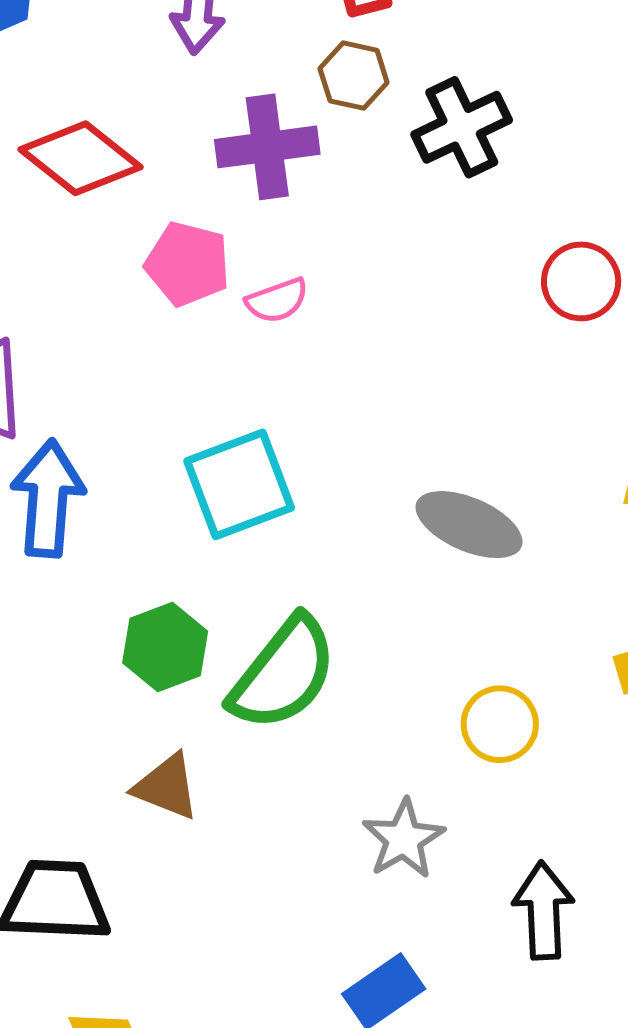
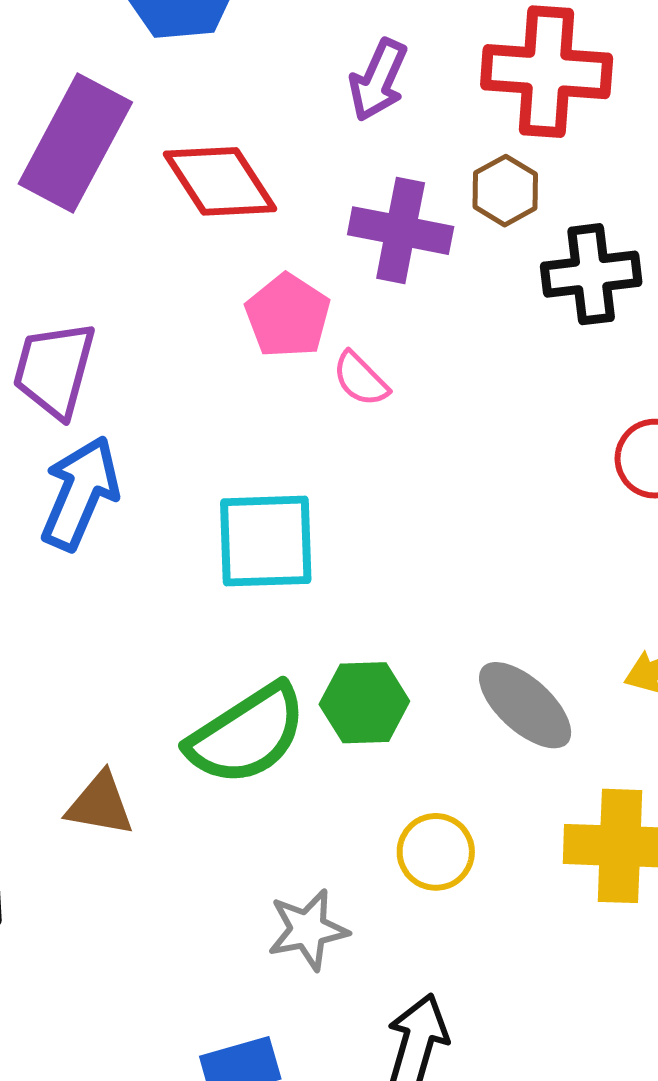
pink semicircle: (277, 300) -> (361, 379), turned 46
gray ellipse: (469, 525) -> (525, 705), moved
green hexagon: (165, 647) -> (364, 703), moved
brown triangle: (167, 787) -> (100, 804), turned -30

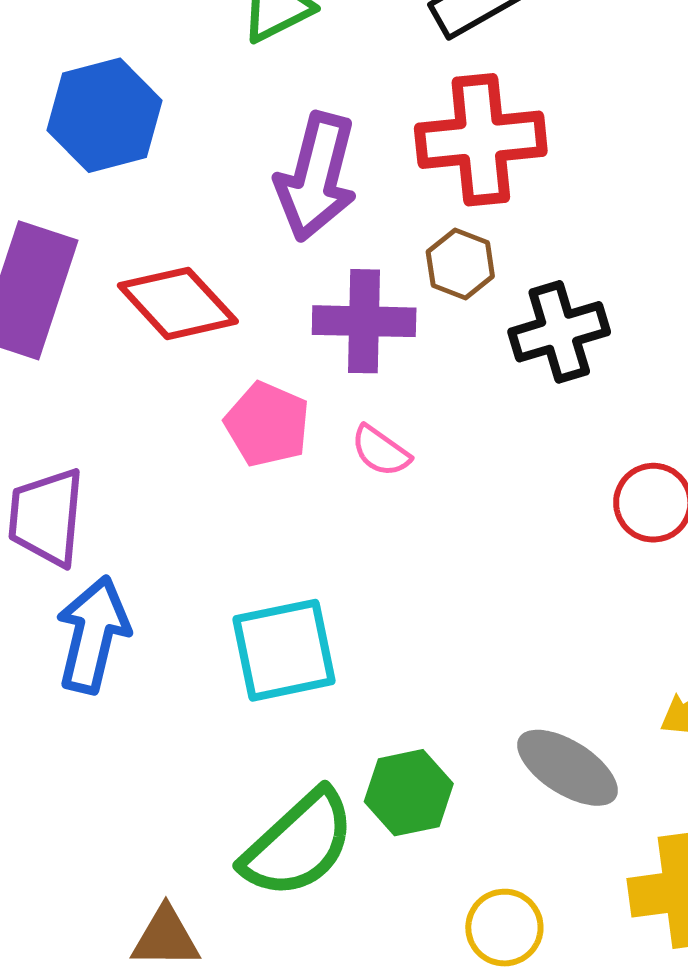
purple arrow: (378, 80) -> (316, 177), size x1.5
pink semicircle: (361, 379) -> (381, 451), moved

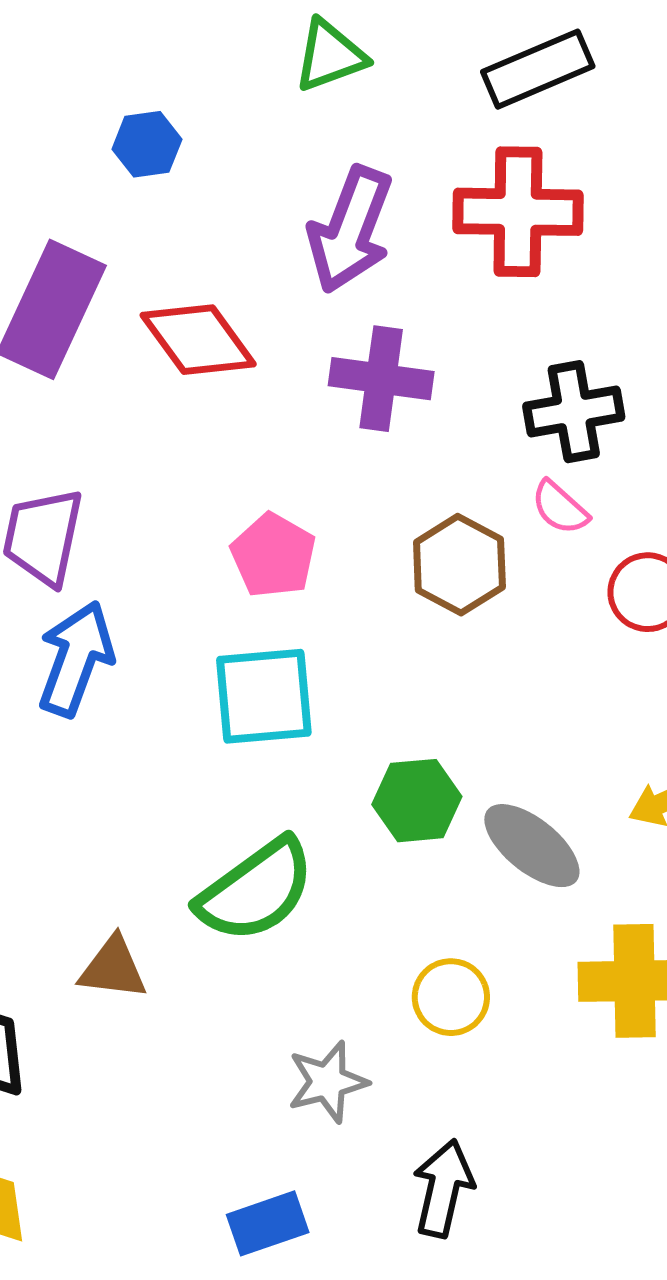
blue hexagon: (104, 115) -> (147, 144), size x0.6
brown hexagon: (460, 264) -> (459, 565), moved, size x1.4
pink pentagon: (267, 424) -> (273, 555), moved
pink semicircle: (381, 451) -> (560, 508), moved
green hexagon: (409, 793) -> (417, 801), moved

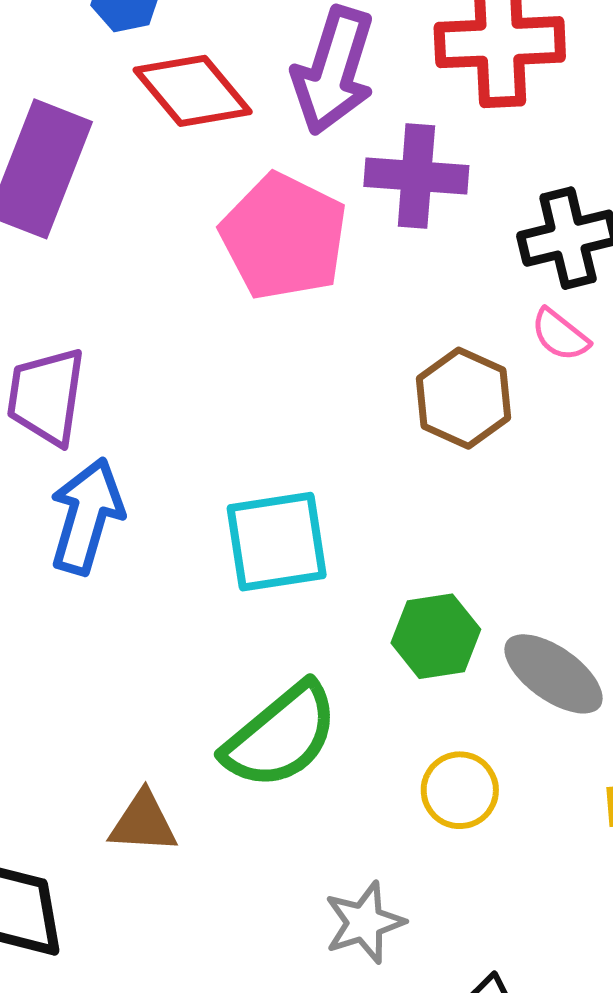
red diamond: (198, 340) -> (193, 91), moved
purple cross: (381, 379) -> (416, 176), moved
pink pentagon: (273, 555) -> (284, 237), moved, size x1.5
yellow circle: (451, 997) -> (460, 790), moved

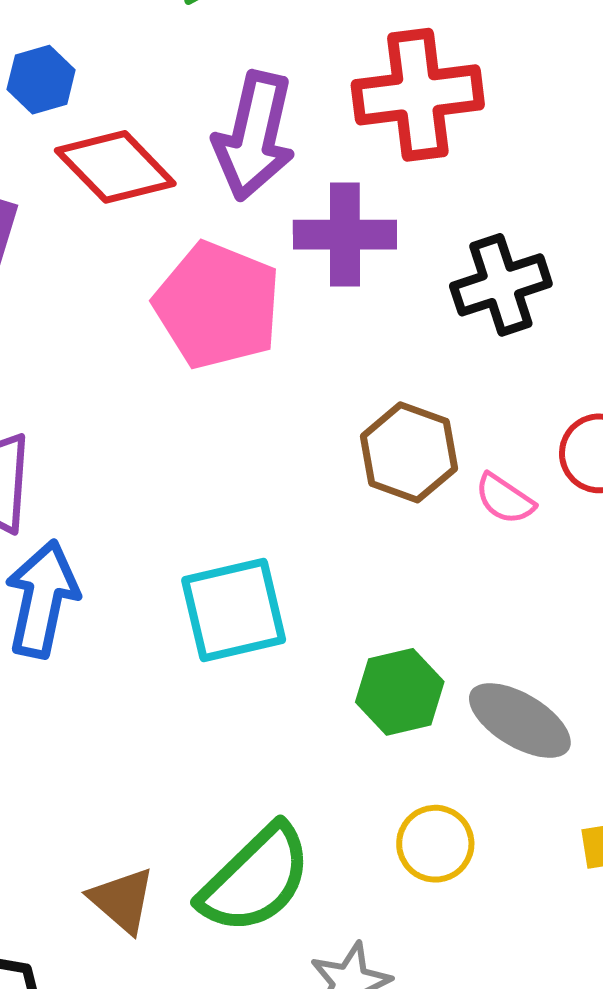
pink semicircle: (560, 335) -> (505, 499), moved
green semicircle: (281, 736) -> (256, 879), moved
brown triangle: (143, 823) -> (122, 900), turned 42

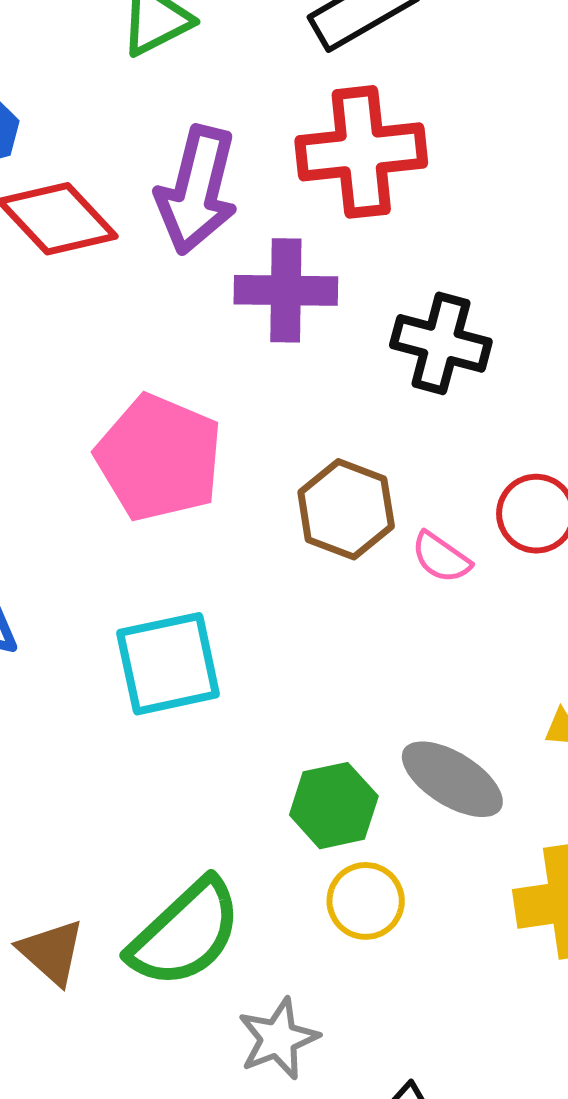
black cross: (501, 285) -> (441, 343), turned 32
pink pentagon: (217, 305) -> (159, 458), moved
green hexagon: (400, 692) -> (334, 806), moved

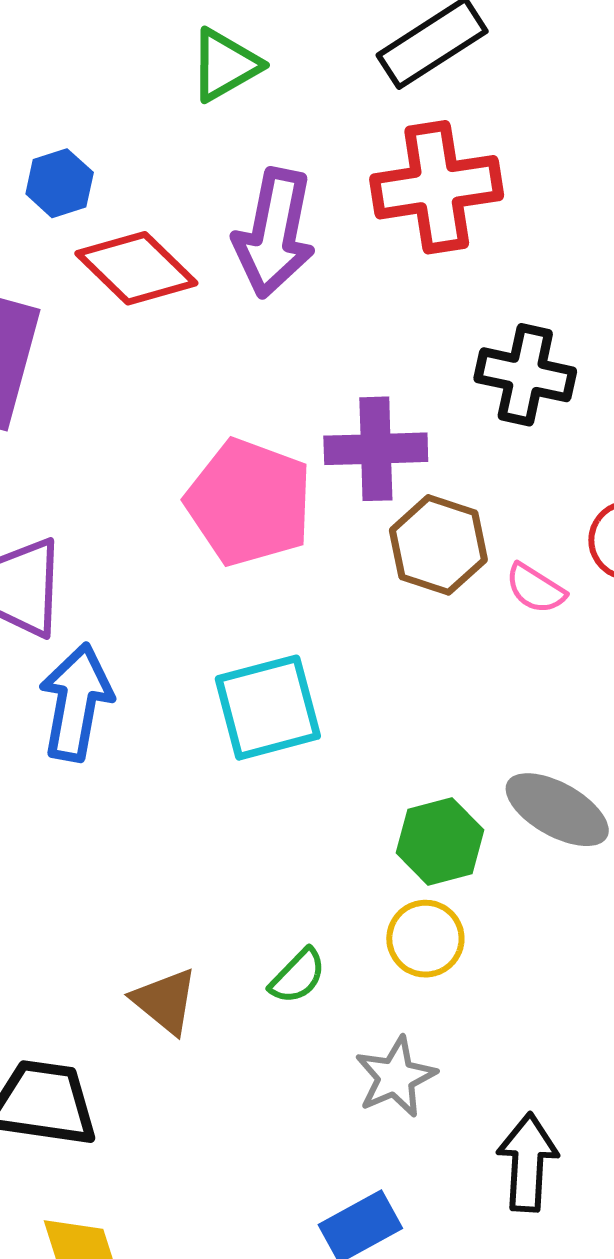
purple cross: (286, 290) -> (376, 449), moved
yellow circle: (366, 901) -> (425, 939), moved
green semicircle: (185, 933) -> (298, 976), size x0.5

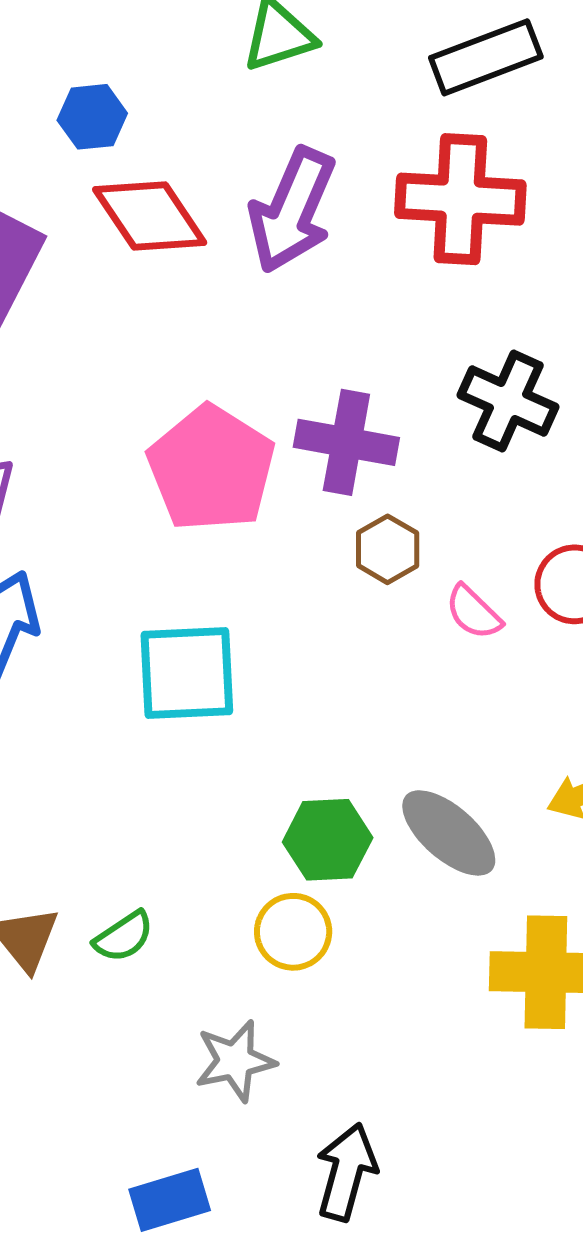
brown hexagon: (438, 545) -> (388, 549), size x0.7
green semicircle: (298, 976) -> (124, 937), moved

